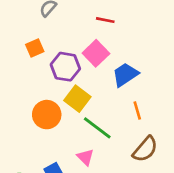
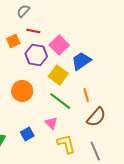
red line: (105, 20) -> (33, 31), moved
yellow square: (77, 99) -> (58, 75), moved
orange line: (137, 111) -> (86, 95), moved

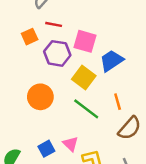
pink square: (59, 45) -> (85, 41), turned -30
pink triangle: (51, 123) -> (71, 144), moved

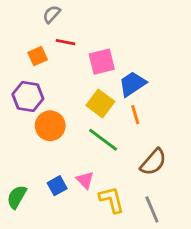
pink square: (85, 41) -> (102, 62), turned -30
purple hexagon: (57, 53) -> (28, 96), moved
orange line: (118, 102) -> (135, 115), moved

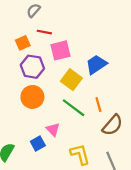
pink square: (102, 62) -> (61, 50), moved
purple hexagon: (28, 96) -> (32, 67), moved
orange line: (135, 115) -> (98, 105), moved
pink triangle: (85, 180) -> (53, 129), moved

